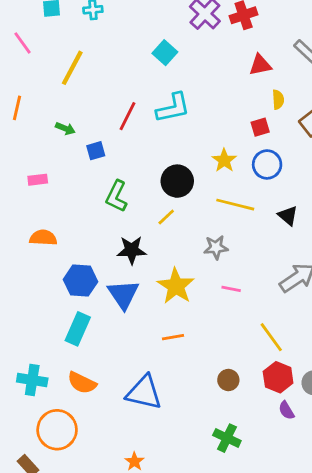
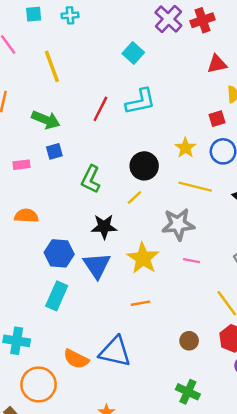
yellow line: (72, 68) -> (52, 66), turned -48
green arrow: (65, 129) -> (46, 120), size x1.6
blue square: (96, 151) -> (54, 151), moved
gray star: (216, 247) -> (178, 224), size x1.5
orange semicircle: (82, 383) -> (76, 359), moved

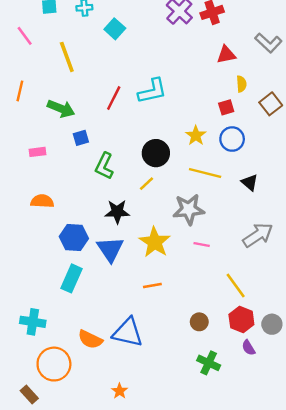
cyan square: (133, 53) -> (115, 29), moved
blue square: (54, 151) -> (81, 138), moved
green cross: (188, 392) -> (209, 363), moved

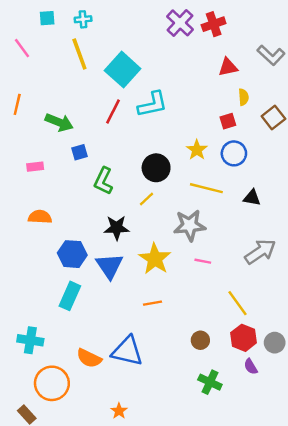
cyan square: (115, 29) -> (123, 70), moved, size x1.6
yellow line: (67, 57) -> (79, 54), moved
black triangle: (250, 182) -> (252, 198), turned -30

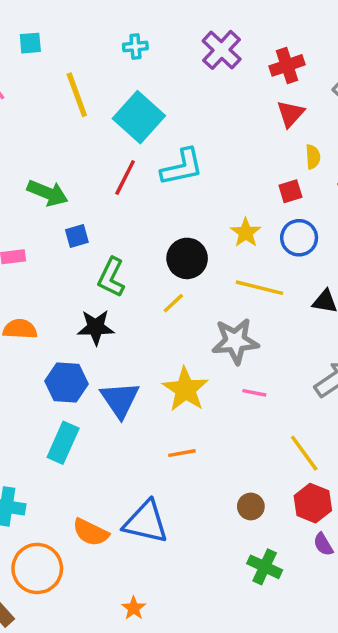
cyan cross: (83, 19) -> (135, 47), moved
red cross: (214, 24) -> (287, 65), moved
red triangle: (228, 67) -> (290, 114), turned -36
black star: (117, 228) -> (96, 327), moved

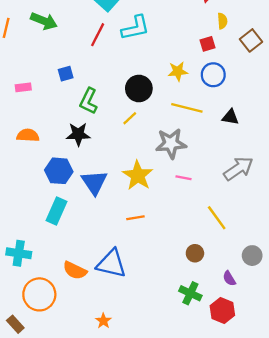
green arrow: (48, 193) -> (44, 21), moved
yellow star: (246, 233) -> (178, 71), turned 30
red hexagon: (313, 503) -> (222, 310), moved
brown circle: (251, 506) -> (195, 253), moved

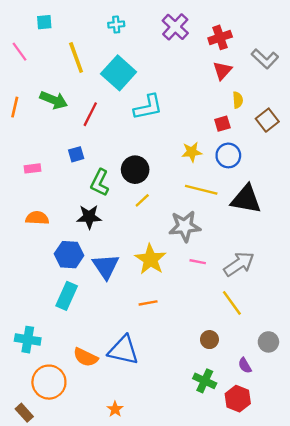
red line: (98, 35) -> (90, 114), moved
black circle: (139, 88) -> (135, 170), moved
black triangle: (230, 117) -> (246, 199), size x1.8
gray arrow: (238, 169) -> (239, 264), moved

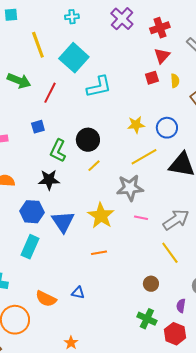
red square: (222, 124) -> (152, 78), moved
yellow line: (201, 190) -> (144, 157), turned -44
blue triangle: (123, 350) -> (78, 293), size x0.5
purple semicircle: (245, 366) -> (181, 306), turned 40

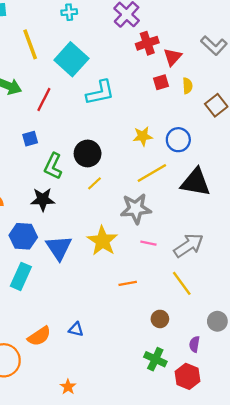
red cross: (160, 28) -> (147, 43), moved
orange line: (99, 253) -> (128, 283), moved
orange semicircle: (46, 299) -> (39, 336), turned -60

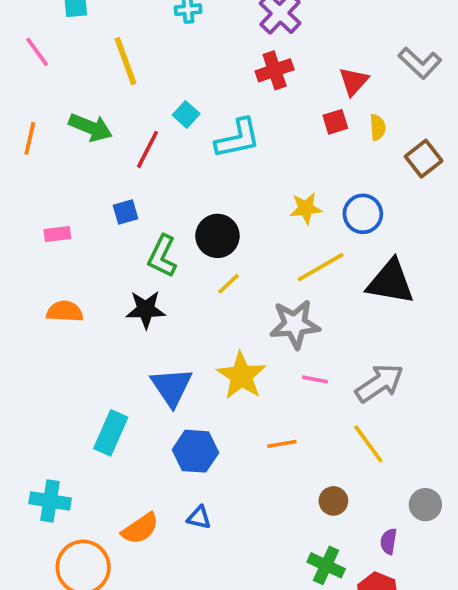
red cross: (147, 43) -> (275, 70), moved
cyan square: (71, 59) -> (186, 114), moved, size x0.5
blue hexagon: (23, 236) -> (195, 451), moved

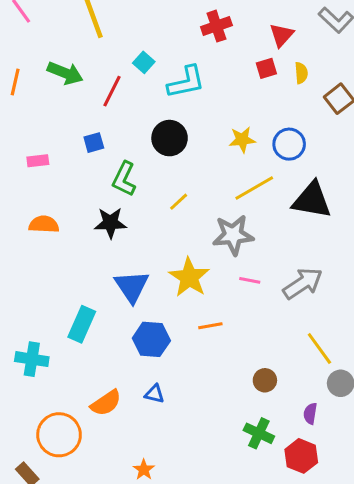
black circle: (217, 236) -> (170, 138), moved
orange line: (282, 444) -> (210, 326), moved
yellow line: (368, 444) -> (319, 348), moved
cyan cross: (50, 501) -> (32, 359), moved

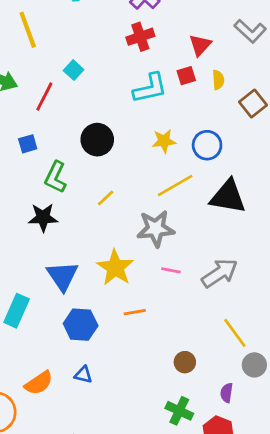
cyan L-shape: (186, 82) -> (150, 88), moved

